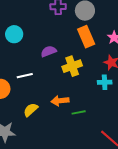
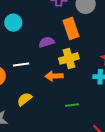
orange rectangle: (86, 37) -> (71, 29), moved
orange arrow: (60, 101) -> (54, 76), moved

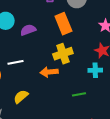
purple semicircle: (46, 42) -> (28, 30), moved
green line: (72, 105) -> (79, 94), moved

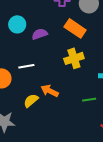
orange rectangle: (63, 24) -> (75, 28), turned -35
orange arrow: (49, 72) -> (50, 91), moved, turned 30

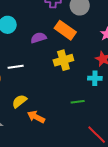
purple semicircle: (40, 34) -> (38, 38), moved
orange arrow: (50, 91) -> (36, 117), moved

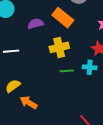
green line: (78, 102) -> (67, 71), moved

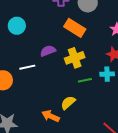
purple semicircle: (36, 24) -> (48, 51), moved
yellow semicircle: (13, 86) -> (68, 103), moved

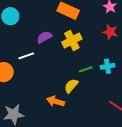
cyan cross: (107, 74) -> (107, 66), moved
green line: (85, 80) -> (86, 69), moved

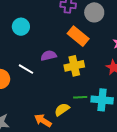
white line: (26, 56) -> (26, 69), turned 35
cyan cross: (107, 66) -> (102, 100), size x1.5

